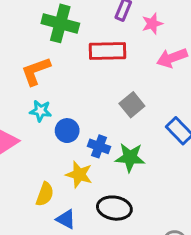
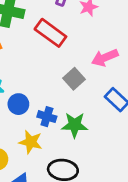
red rectangle: (108, 51) -> (50, 33), turned 40
pink arrow: (172, 58) -> (105, 58), moved

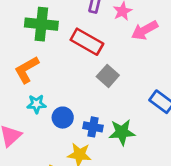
pink arrow: (105, 58) -> (145, 30), moved
gray square: (74, 79) -> (108, 76), moved

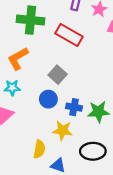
gray square: (108, 76) -> (58, 75), moved
cyan star: (36, 104) -> (12, 88), moved

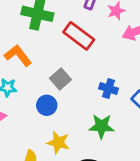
orange L-shape: (18, 59) -> (18, 55), turned 75
blue cross: (74, 107) -> (109, 89), moved

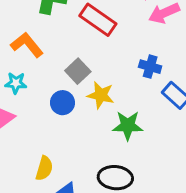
blue cross: (109, 89) -> (150, 67), moved
yellow star: (58, 143) -> (101, 95), moved

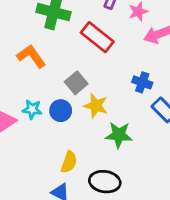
cyan star: (16, 83) -> (32, 109), moved
yellow semicircle: (44, 168) -> (69, 162), moved

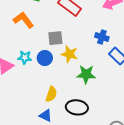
gray square: (76, 83) -> (55, 38), turned 35

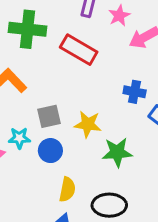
gray square: (55, 38) -> (49, 116), moved
blue circle: (45, 58) -> (50, 151), moved

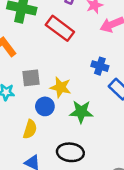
blue circle: (50, 151) -> (45, 106), moved
yellow semicircle: (67, 189) -> (30, 129), moved

